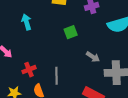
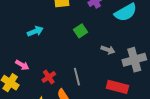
cyan arrow: (26, 22) -> (35, 31), turned 98

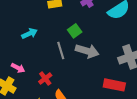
gray arrow: (108, 50) -> (87, 51), moved, size x1.6
gray line: (77, 77) -> (61, 50), moved

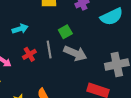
red cross: (45, 79) -> (29, 54), moved

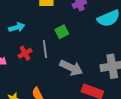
gray arrow: (75, 53) -> (71, 68), moved

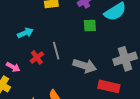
green square: (62, 32) -> (90, 26), moved, turned 32

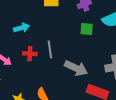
red cross: (37, 57) -> (30, 54), turned 32

